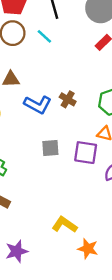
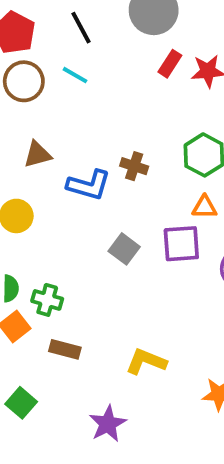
gray square: (50, 148) -> (124, 249), turned -36
yellow L-shape: (64, 225) -> (146, 362), moved

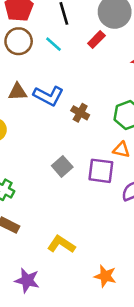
red rectangle: (170, 64) -> (96, 40), moved
blue L-shape: (89, 185) -> (49, 96), moved
purple star: (108, 424) -> (27, 280), turned 30

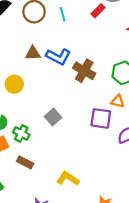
cyan line: (53, 44) -> (63, 14), turned 32
brown cross: (80, 113) -> (84, 71), size x1.5
gray square: (62, 166) -> (53, 117), moved

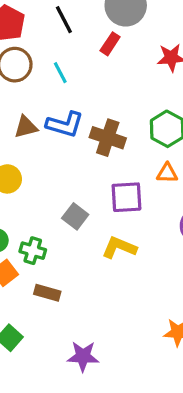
cyan line: (63, 14) -> (60, 73), moved
purple square: (101, 118) -> (126, 197), moved
yellow L-shape: (68, 178) -> (119, 248), moved

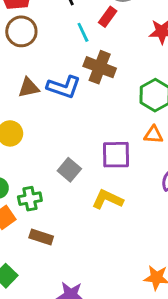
cyan line: (60, 73) -> (83, 32), moved
brown cross: (108, 138) -> (100, 67), moved
green cross: (33, 251) -> (30, 199), turned -30

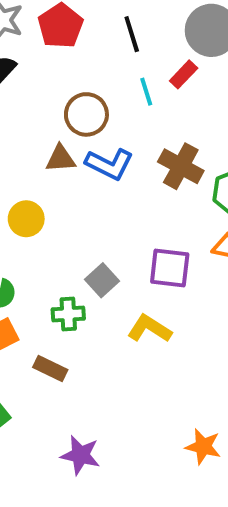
brown circle: (21, 31) -> (86, 114), moved
brown cross: (100, 67) -> (181, 166), moved
green cross: (30, 199) -> (68, 314), moved

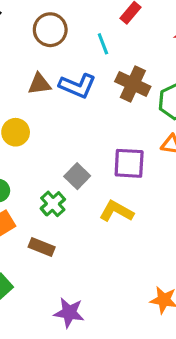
cyan line: (146, 92) -> (103, 44), moved
brown circle: (86, 114) -> (50, 30), moved
green cross: (68, 314) -> (53, 204), turned -35

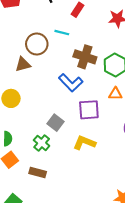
brown circle: (50, 30) -> (37, 44), moved
cyan line: (103, 44) -> (62, 33), turned -48
blue L-shape: (77, 86) -> (71, 83), moved, turned 30

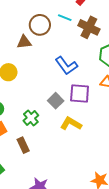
brown cross: (85, 57) -> (89, 27), moved
gray square: (56, 123) -> (56, 101), moved
brown rectangle: (38, 173) -> (23, 145), turned 42

